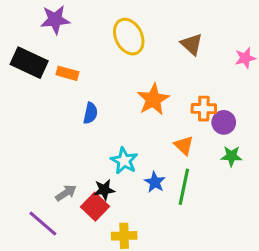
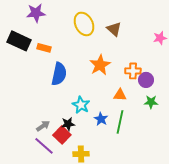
brown triangle: (192, 44) -> (114, 29), moved
blue semicircle: (90, 113) -> (59, 74), size x1.6
orange triangle: (184, 145) -> (120, 95), turned -40
purple line: (43, 224) -> (44, 146), moved

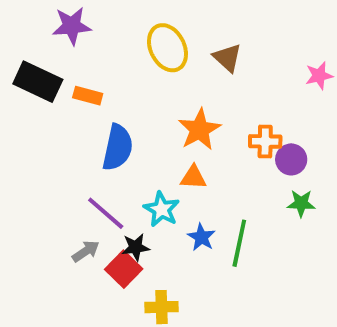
orange triangle: (120, 95) -> (193, 177), moved
purple line: (44, 146) -> (106, 213), moved

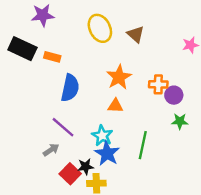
cyan star: (161, 209) -> (102, 136), moved
blue star: (201, 237) -> (107, 153), moved, size x1.5
black star: (136, 247) -> (86, 167), moved
red square: (124, 269) -> (70, 174), moved

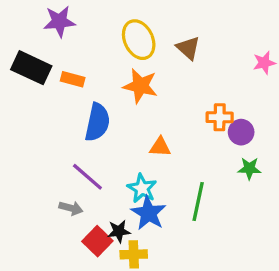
orange star: (119, 77) -> (140, 86), moved, turned -30
gray arrow: (51, 150) -> (71, 208), turned 49

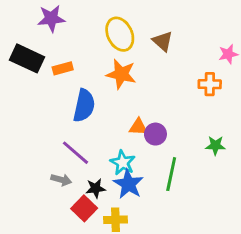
orange rectangle: (73, 79) -> (63, 68), turned -30
orange cross: (220, 117) -> (210, 84), moved
purple circle: (241, 132) -> (155, 134), moved
black star: (119, 231) -> (96, 188), moved

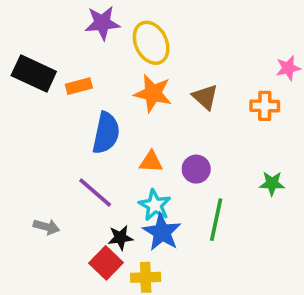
purple star: (51, 18) -> (102, 23), moved
brown triangle: (163, 41) -> (205, 97), moved
orange triangle: (138, 127) -> (151, 162), moved
gray arrow: (61, 180) -> (46, 227), moved

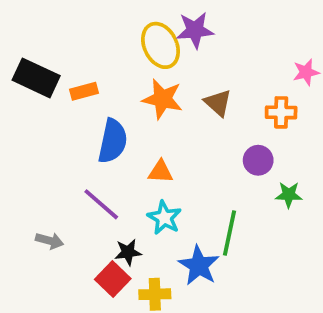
purple star: (102, 23) -> (195, 30), moved
purple circle: (196, 169) -> (258, 160), moved
blue star: (162, 232) -> (199, 266), moved

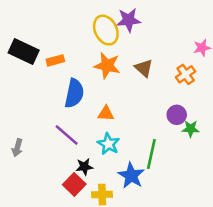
orange cross: (281, 112) -> (186, 74), turned -36
purple circle: (258, 160) -> (177, 115), moved
gray arrow: (50, 241) -> (17, 148), moved, turned 90

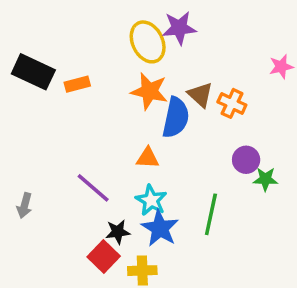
orange cross: (186, 74) -> (232, 103), moved, turned -30
blue semicircle: (74, 93) -> (176, 118), moved
blue star: (131, 176) -> (160, 228), moved

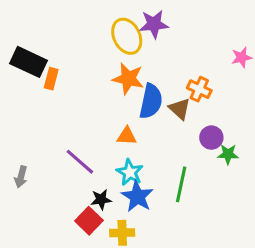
orange rectangle: (77, 84) -> (51, 79), moved, turned -60
brown triangle: (200, 95) -> (180, 109), moved

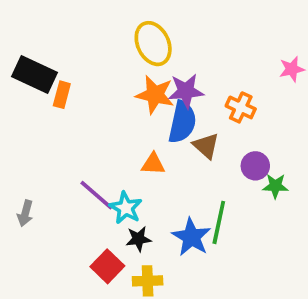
purple star: (154, 24) -> (186, 91), moved
brown triangle: (180, 109) -> (206, 146), moved
cyan star: (130, 172) -> (126, 208), moved
blue star: (137, 196) -> (191, 237), moved
black star: (101, 200) -> (138, 239), moved

